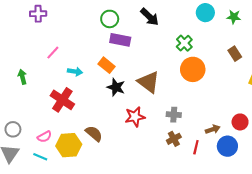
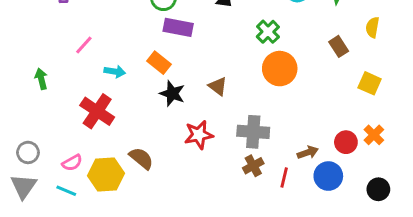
brown triangle: (149, 82) -> (218, 86), size x0.6
gray cross: (174, 115) -> (253, 132), size x1.5

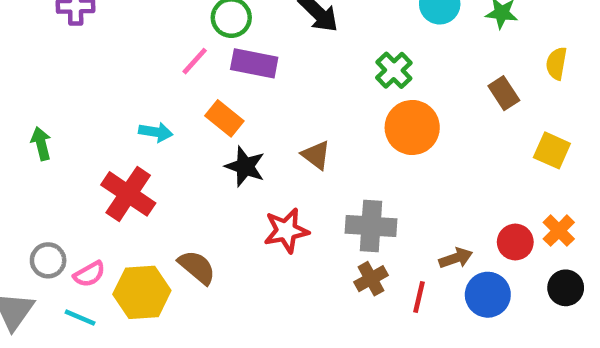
pink line: (84, 45) -> (195, 61), moved
gray circle: (28, 152) -> (48, 260), moved
black circle: (378, 189) -> (566, 288), moved

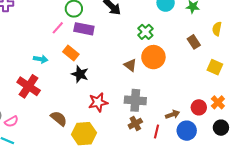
brown triangle: (316, 155) -> (130, 65), moved
yellow hexagon: (142, 292) -> (84, 134), moved

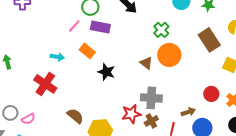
brown rectangle: (194, 42) -> (209, 40), size x1.6
black star: (80, 74) -> (106, 72), moved
red star: (98, 102) -> (131, 114), moved
red circle: (199, 107) -> (211, 94), moved

